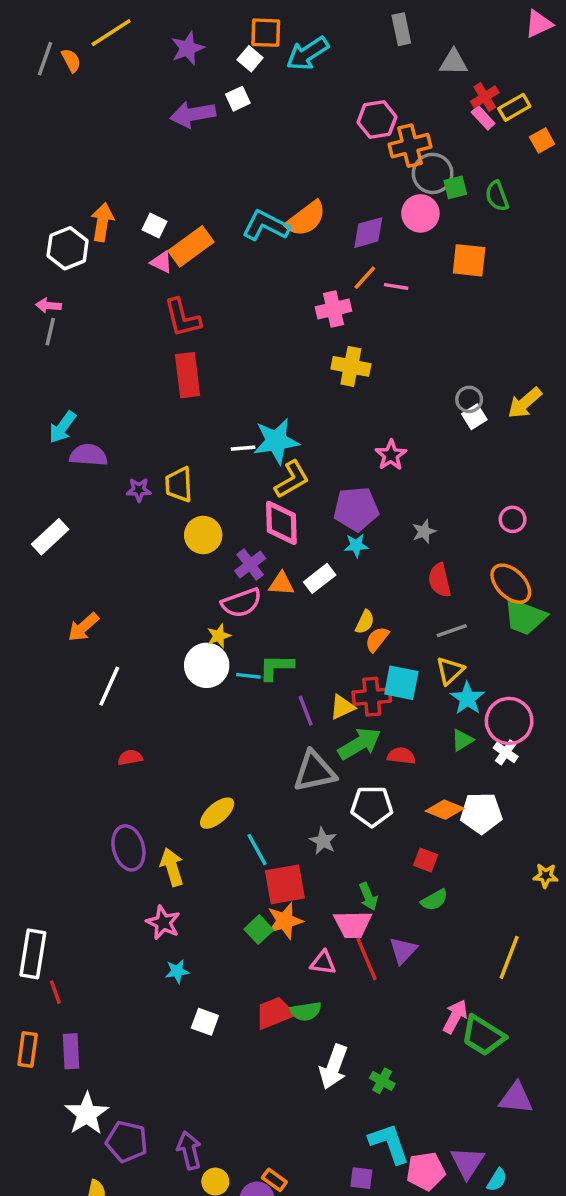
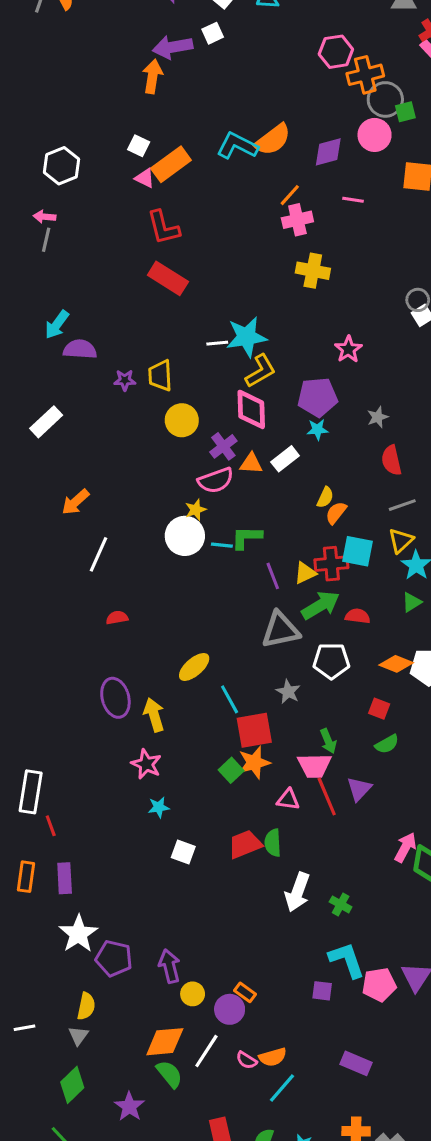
orange arrow: (102, 222) -> (152, 76), moved
orange line: (365, 278) -> (290, 195), moved
red rectangle: (188, 375) -> (168, 278), turned -51
green semicircle: (306, 1011) -> (273, 843), turned 96

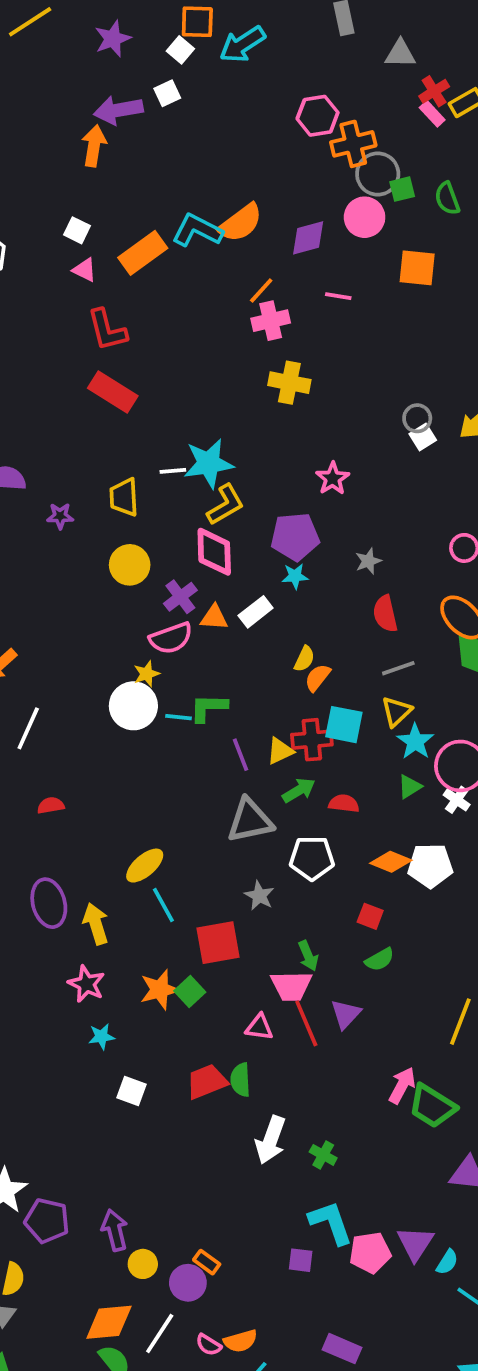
orange rectangle: (171, 164) -> (143, 253), moved
yellow trapezoid: (160, 376) -> (124, 497), moved
green arrow: (321, 605) -> (299, 790), size x0.7
cyan line: (230, 699) -> (163, 905), moved
orange star: (254, 763) -> (160, 990), moved

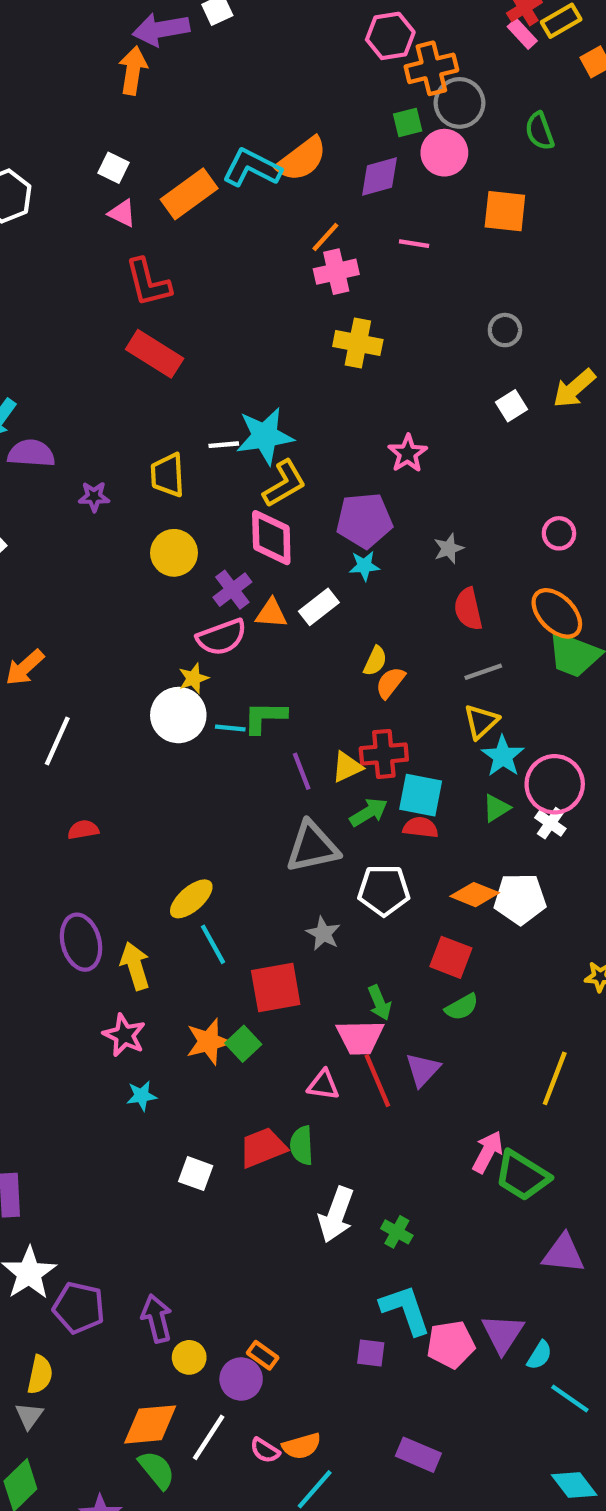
green square: (402, 189) -> (408, 122), moved
gray circle: (417, 418) -> (505, 330), moved
cyan square: (344, 725) -> (421, 795), moved
red square: (370, 916) -> (451, 957), size x1.4
white square: (132, 1091) -> (196, 1174), moved

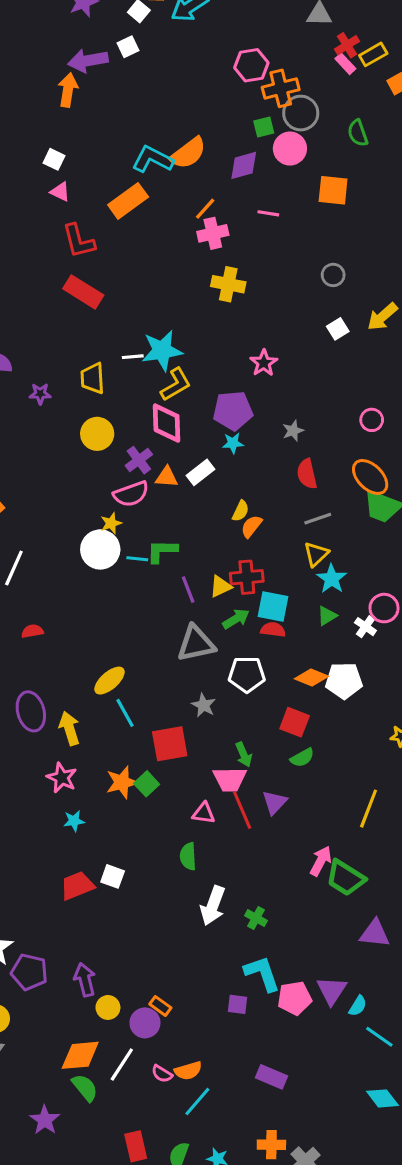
orange rectangle: (189, 194) -> (128, 201), moved
pink circle: (555, 784) -> (384, 608), moved, size x0.7
red trapezoid: (263, 1148) -> (77, 886), moved

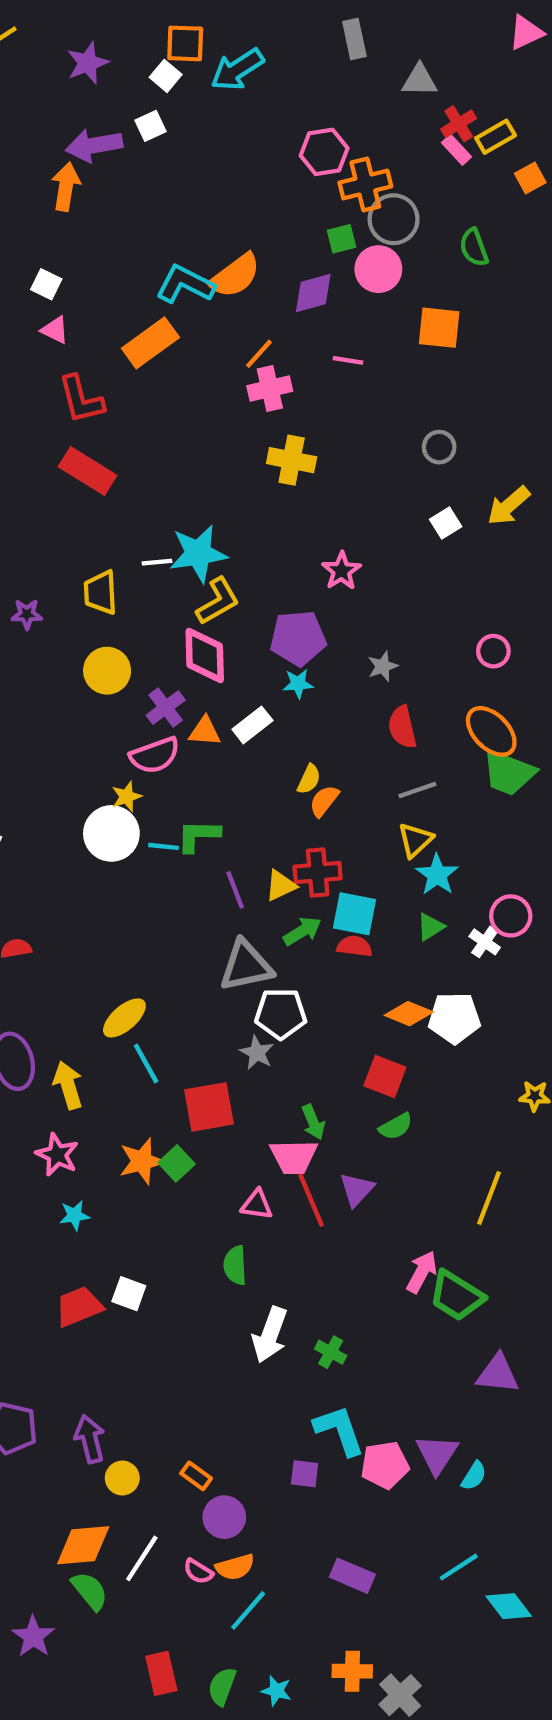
white pentagon: (247, 674) -> (281, 1014), moved
purple circle: (145, 1023) -> (224, 1517), moved
cyan line: (379, 1037) -> (459, 1567), moved, turned -68

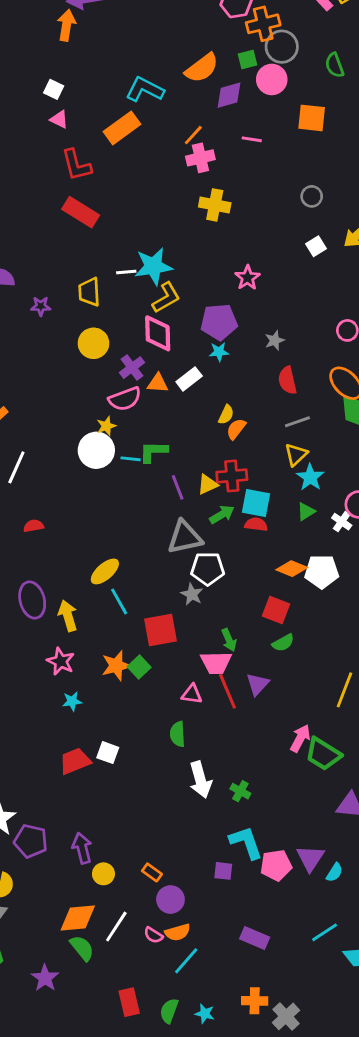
orange semicircle: (235, 276) -> (202, 68), moved
white arrow: (270, 1335) -> (200, 780), turned -36

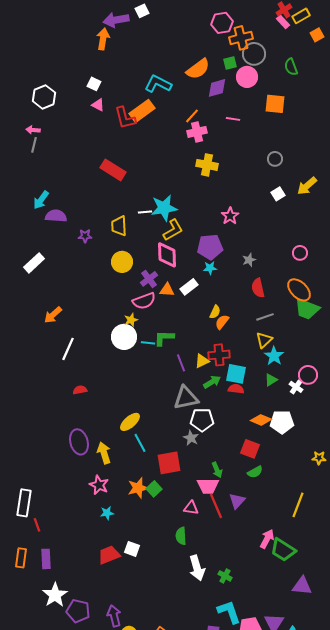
red L-shape: (76, 165) -> (125, 118), moved

